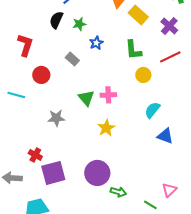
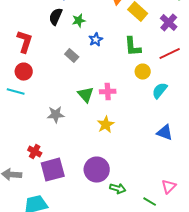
red circle: (41, 75) -> (24, 72), moved
cyan semicircle: (152, 110) -> (160, 91), moved

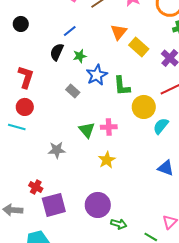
blue star: (96, 40) -> (97, 75), size x1.5
green L-shape: (133, 47) -> (122, 86), moved
yellow circle: (143, 72) -> (144, 107), size x1.5

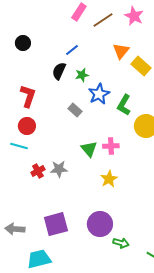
green L-shape: (122, 86) -> (124, 105), turned 35
red cross: (36, 187) -> (38, 171), moved, turned 32

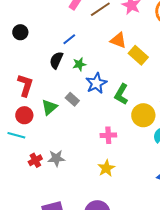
orange triangle: (121, 51) -> (118, 40), turned -48
green triangle: (89, 149) -> (49, 107), moved, turned 30

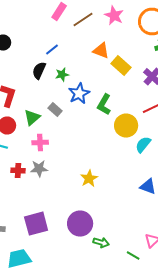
pink cross: (108, 135) -> (40, 142), moved
red cross: (35, 160) -> (18, 170), turned 32

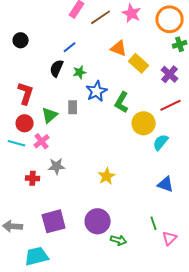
gray rectangle: (55, 110) -> (73, 107), turned 48
pink cross: (40, 142) -> (42, 141), moved, turned -35
red cross: (18, 170) -> (33, 178), moved
green line: (133, 256) -> (154, 223), moved, turned 40

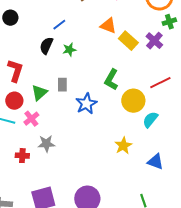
purple cross: (170, 74) -> (154, 41), moved
blue star: (97, 91) -> (86, 104), moved
yellow star: (107, 176) -> (123, 146), moved

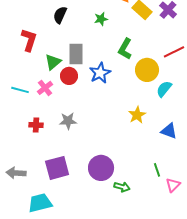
green star: (69, 50) -> (101, 19), moved
gray rectangle: (62, 85) -> (76, 54), size x1.5
red circle: (14, 101) -> (69, 76), moved
gray star: (46, 144) -> (68, 121), moved

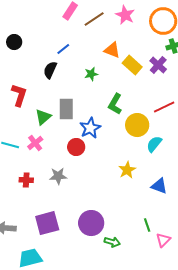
red circle: (69, 76) -> (76, 147), moved

